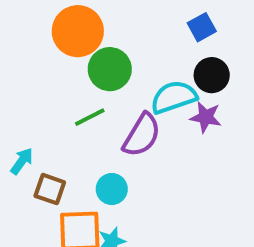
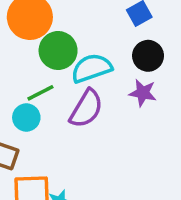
cyan semicircle: (174, 97) -> (92, 68), moved
cyan circle: (112, 189) -> (26, 118), moved

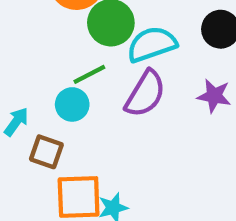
purple star: (143, 93) -> (214, 96), moved

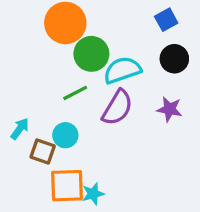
cyan circle: (72, 104) -> (65, 135), moved

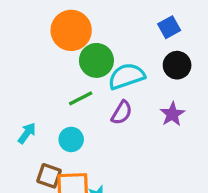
purple semicircle: (117, 108) -> (122, 113), size x0.7
purple star: (169, 109) -> (172, 114), turned 30
brown square: (43, 151) -> (49, 176), moved

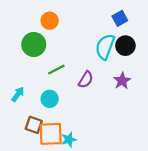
orange circle: (71, 30) -> (50, 21), size x0.6
green circle: (96, 60) -> (34, 44), moved
cyan semicircle: (126, 76) -> (105, 47), moved, turned -50

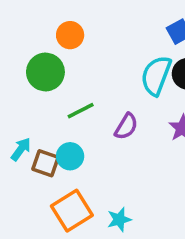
brown square: (34, 125) -> (45, 163), moved
orange square: (51, 134) -> (72, 211), turned -30
cyan star: (69, 140) -> (119, 219), moved

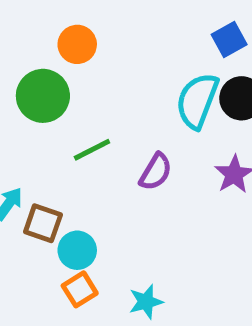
cyan circle: (70, 156) -> (77, 250), moved
orange square: (72, 211) -> (80, 289), size x0.6

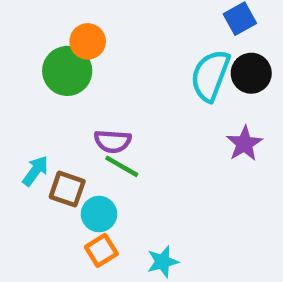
orange circle: (77, 44) -> (88, 41), moved
green line: (92, 150) -> (122, 166), moved, turned 57
purple semicircle: (156, 172) -> (113, 141), moved, turned 63

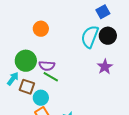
orange circle: (88, 41) -> (41, 29), moved
green circle: (67, 71) -> (26, 61), moved

